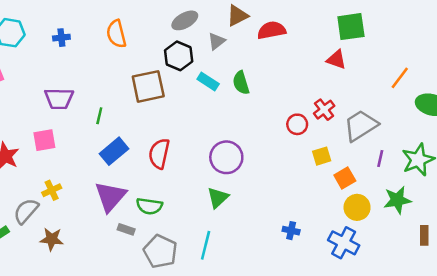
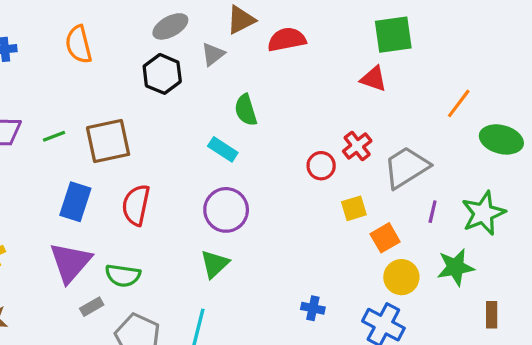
cyan rectangle: (208, 82) -> (223, 149), moved
brown square: (148, 86) -> (108, 141), moved
green line: (99, 116) -> (54, 136), moved, turned 56
blue rectangle: (114, 151) -> (75, 202), turned -32
gray rectangle: (126, 229) -> (92, 307), turned -49

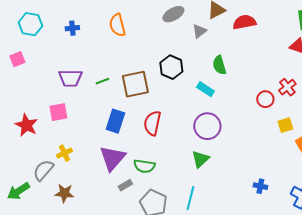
black hexagon: (162, 74) -> (171, 67), moved

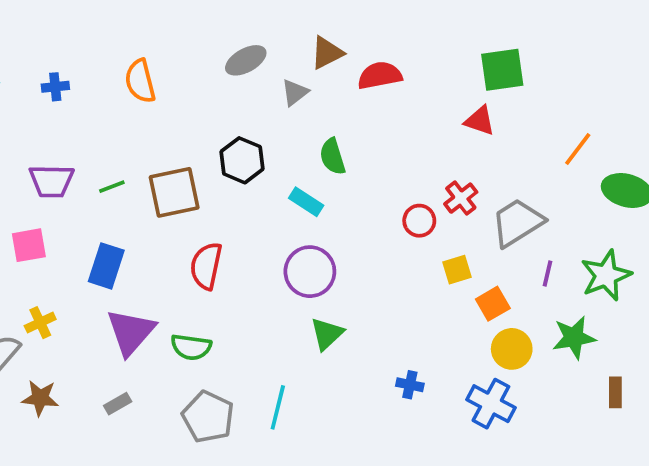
blue rectangle: (115, 121) -> (106, 266), moved
green triangle: (200, 159) -> (327, 334), moved
gray rectangle: (125, 185) -> (118, 404), moved

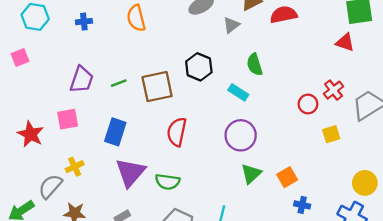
purple trapezoid: (52, 181) -> (82, 80), turned -72
orange square: (493, 304) -> (287, 177), moved

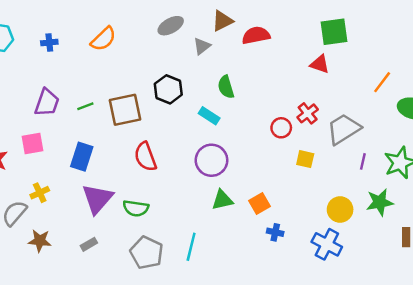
orange semicircle: (136, 18) -> (103, 39), turned -120
red semicircle: (177, 132) -> (145, 157), turned -32
yellow square: (331, 134) -> (305, 159), turned 30
green triangle: (251, 174) -> (222, 200), turned 30

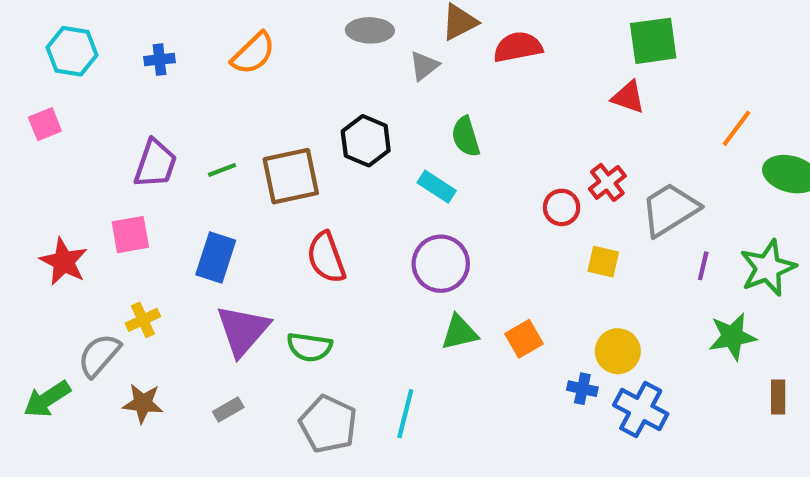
gray ellipse: (171, 26) -> (370, 30), turned 30
yellow circle: (340, 210) -> (618, 351), moved
blue cross: (275, 232) -> (582, 389), moved

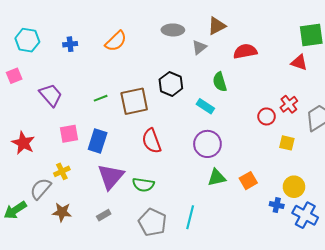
red semicircle: (518, 47) -> (245, 51), moved
purple trapezoid: (155, 164) -> (51, 95), moved, turned -60
pink square: (130, 235) -> (69, 134), moved

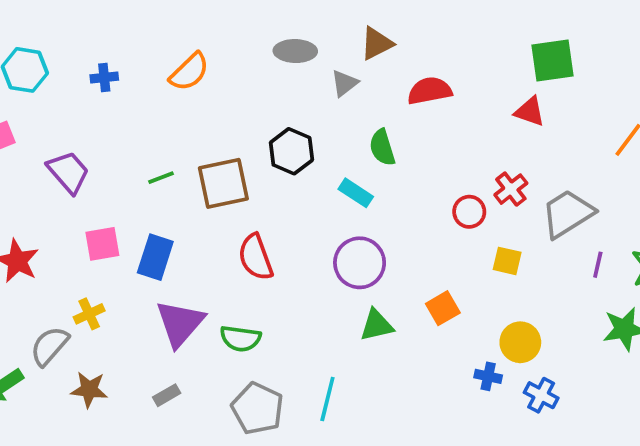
orange square: (248, 181) -> (443, 308), moved
blue cross: (305, 215) -> (541, 395), size x0.7

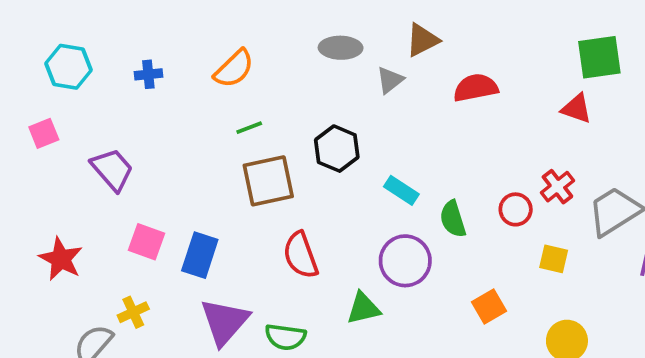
green semicircle: (382, 147) -> (453, 219), moved
green line: (161, 178) -> (249, 128), moved
pink square: (102, 244) -> (146, 242), turned 30
green triangle: (377, 325) -> (363, 308), moved

